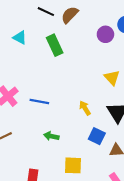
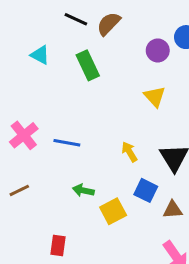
yellow triangle: (112, 78) -> (155, 97), moved
yellow square: (73, 165) -> (113, 211), moved, turned -30

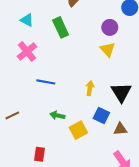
purple circle: (158, 50) -> (110, 27), moved
pink cross: (24, 135) -> (27, 52), moved
yellow arrow: (129, 152) -> (90, 88), turned 40

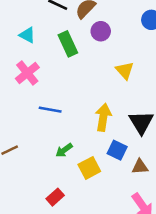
purple circle: (110, 27) -> (101, 31), moved
yellow arrow: (90, 88) -> (103, 117), size x1.5
green arrow: (57, 115) -> (64, 150), turned -48
red rectangle: (40, 154) -> (55, 197), moved, turned 40

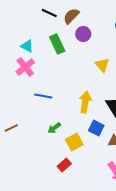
cyan triangle: (27, 35) -> (27, 46), moved
red rectangle: (55, 197) -> (64, 165), moved

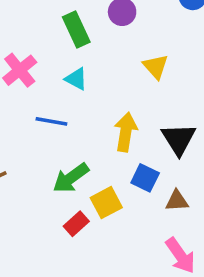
cyan triangle: (27, 46) -> (76, 79), moved
green arrow: (54, 128) -> (71, 178), size x1.5
red rectangle: (64, 165) -> (76, 224), moved

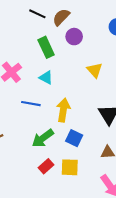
yellow arrow: (126, 132) -> (63, 110), moved
blue square: (145, 178) -> (74, 138), moved
yellow square: (106, 203) -> (70, 167), moved, turned 30

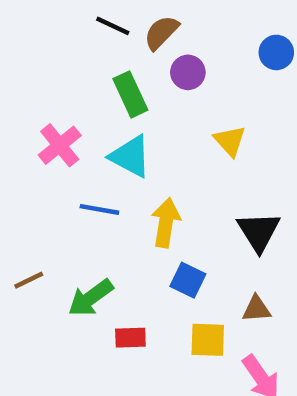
cyan triangle: (46, 78) -> (130, 156), size x1.5
green arrow: (43, 138) -> (91, 298), moved
red rectangle: (46, 166) -> (130, 338), turned 40
yellow square: (70, 167) -> (208, 340), moved

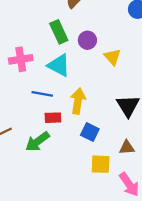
purple circle: (188, 72) -> (87, 40), moved
pink cross: (60, 145) -> (21, 59), turned 30
red rectangle: (130, 338) -> (53, 118), moved

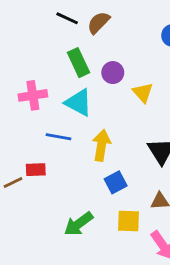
red rectangle: (53, 118) -> (36, 170), moved
blue square: (90, 132) -> (116, 182), turned 36
green arrow: (37, 142) -> (79, 224), moved

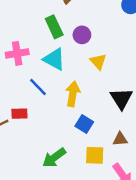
yellow triangle: (143, 93) -> (98, 62), moved
blue line: (59, 137) -> (38, 87), turned 36
blue square: (116, 182) -> (84, 124), turned -30

